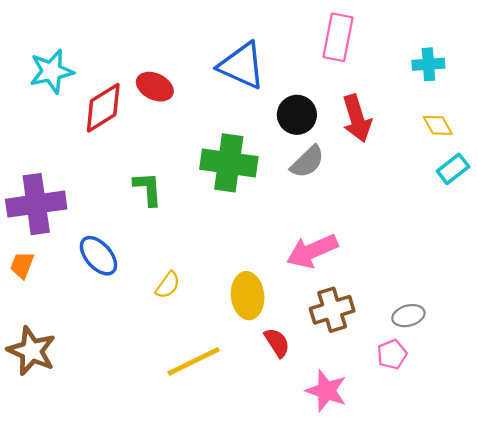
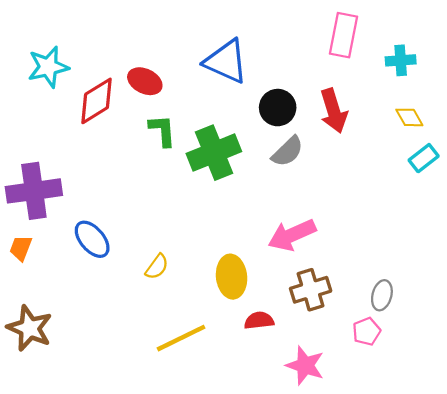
pink rectangle: (338, 37) -> (343, 35), moved
green cross: (229, 163) -> (214, 153), turned -30
green L-shape: (148, 189) -> (162, 131), moved
gray ellipse: (408, 316) -> (382, 295), turned -60
red semicircle: (277, 343) -> (259, 320), turned -64

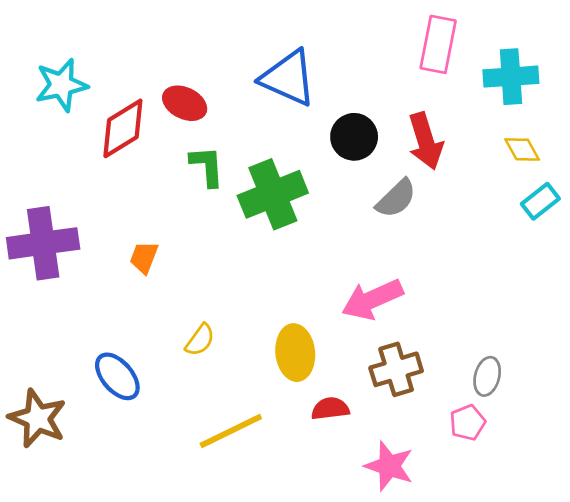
cyan cross: (401, 60) -> (511, 77), size x1.4
gray semicircle: (288, 151) -> (396, 198), moved
blue ellipse: (92, 239) -> (117, 376), moved
orange trapezoid: (21, 248) -> (144, 257), moved

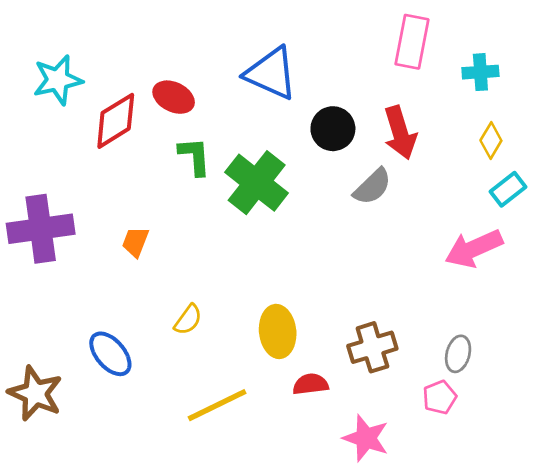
cyan cross: (511, 77) -> (480, 72), size x0.7
yellow diamond: (522, 149) -> (491, 141), turned 60
green cross: (273, 194) -> (257, 183), turned -30
pink arrow: (372, 299) -> (474, 249), moved

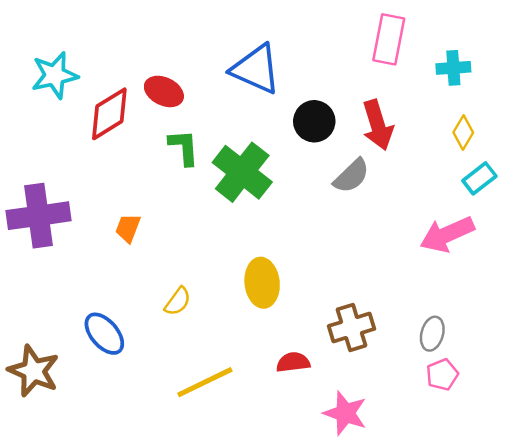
yellow ellipse: (278, 331) -> (262, 283), moved
pink pentagon: (440, 397) -> (442, 375), moved

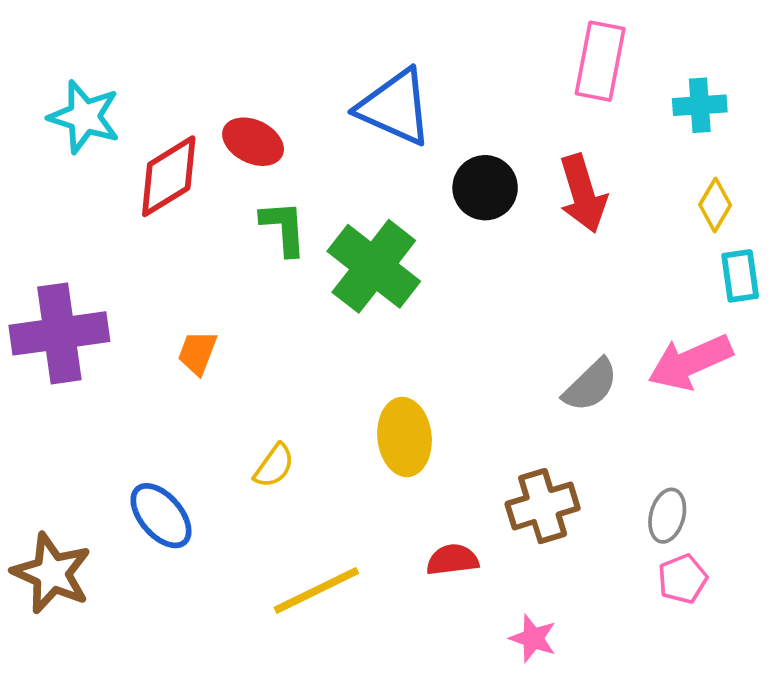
cyan star: (55, 75) -> (84, 117), turned 30
gray semicircle: (352, 176) -> (591, 385), moved
cyan rectangle: (479, 178) -> (740, 276), turned -60
pink star: (345, 413) -> (533, 638), size x0.7

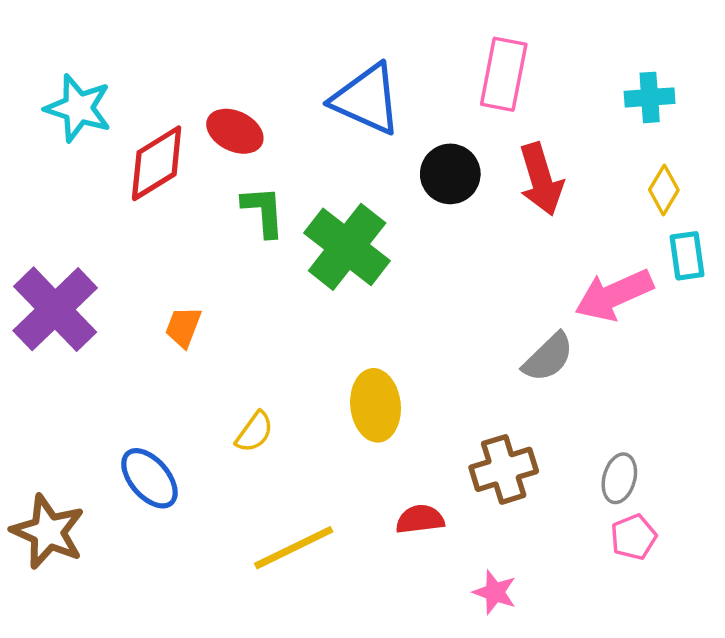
pink rectangle: (600, 61) -> (504, 74), moved
purple cross: (59, 333) -> (55, 309), turned -36
pink arrow: (690, 362) -> (614, 295), moved

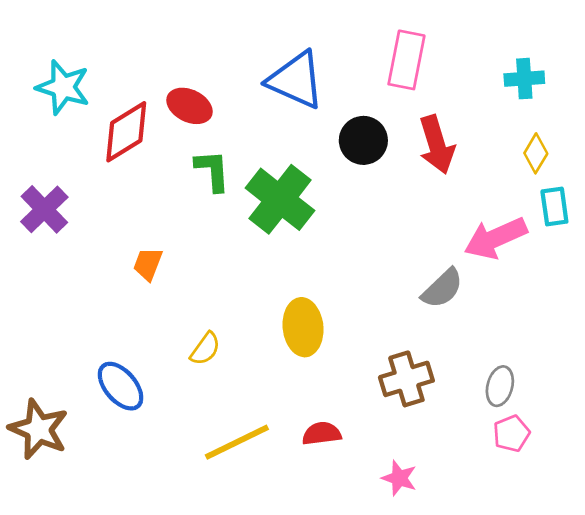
purple cross: (55, 309) -> (44, 209), moved, size x0.7
red semicircle: (420, 519) -> (322, 434), moved

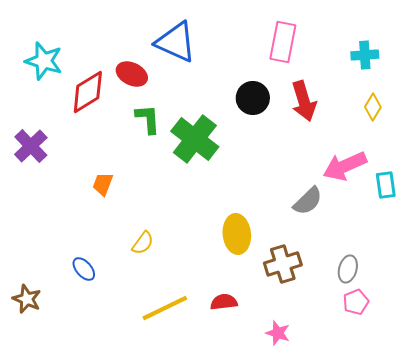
blue triangle: (296, 80) -> (176, 42), moved
cyan rectangle: (554, 206) -> (386, 185), moved
yellow ellipse: (303, 327) -> (237, 234), moved
blue ellipse: (121, 386) -> (84, 269), size x0.7
brown star: (39, 429) -> (27, 299), size x0.7

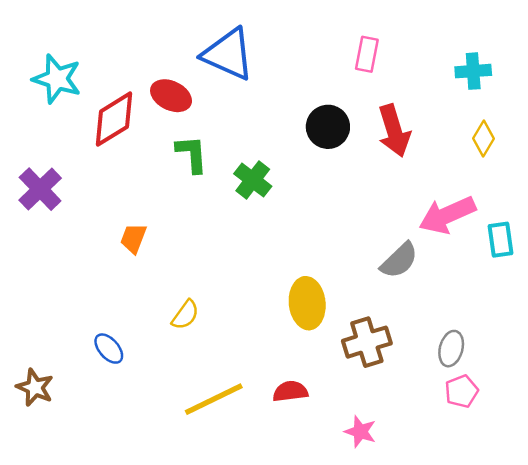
pink rectangle: (283, 42) -> (367, 54), size x0.7
green cross: (195, 139) -> (253, 180), size x0.6

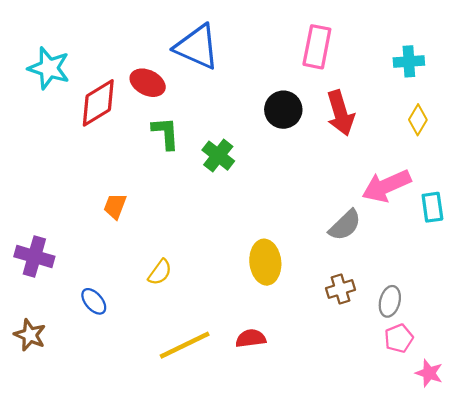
pink rectangle: (367, 54) -> (317, 47), size x1.4
purple cross: (40, 189) -> (34, 257), moved, turned -30
brown cross: (367, 342) -> (340, 289), moved, size x0.7
pink star: (360, 432) -> (429, 373), moved

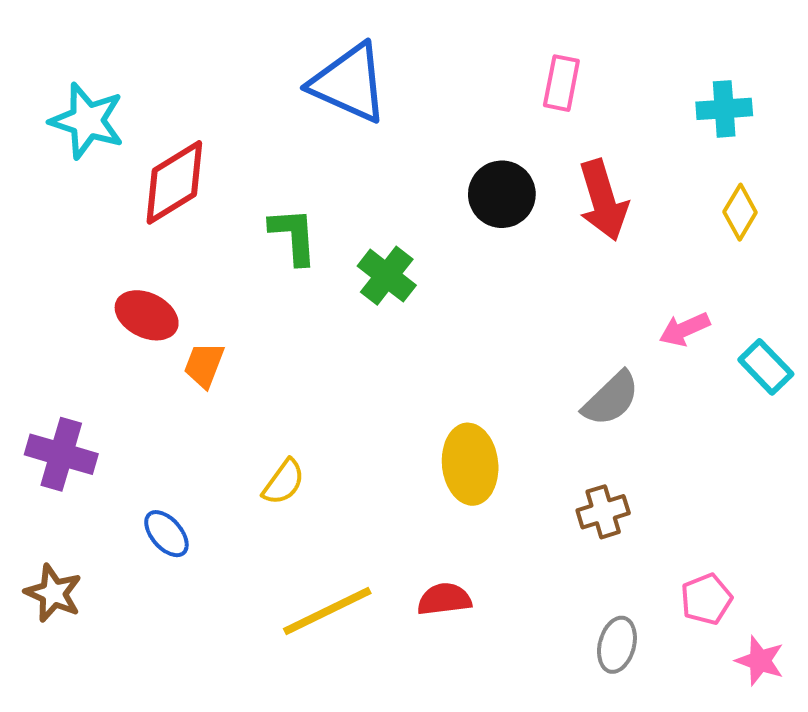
pink rectangle: (317, 47) -> (561, 83), size x0.7
red ellipse: (148, 83) -> (147, 315), moved
pink arrow: (386, 186) -> (684, 329), size x0.6
cyan rectangle: (432, 207) -> (766, 367), turned -36
gray ellipse: (390, 301) -> (617, 645), moved

